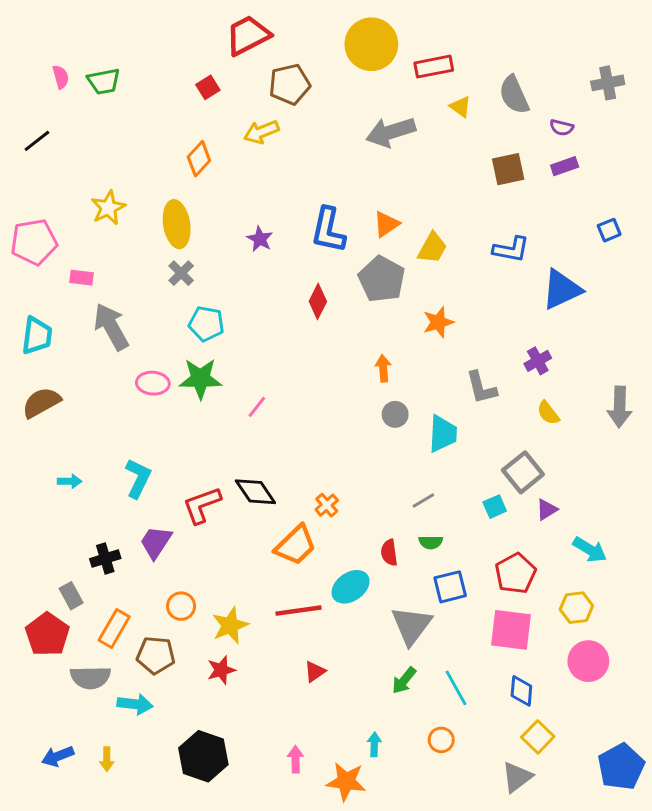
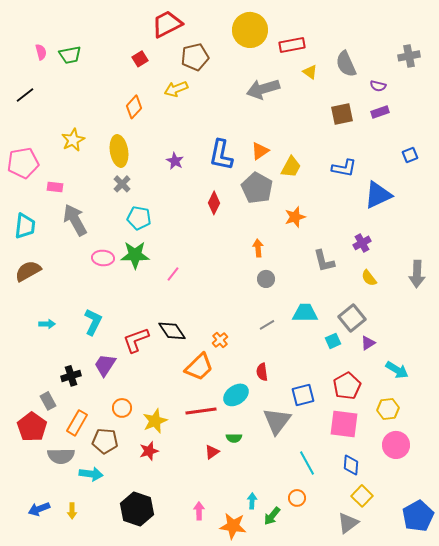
cyan trapezoid: (443, 434) -> (305, 313), moved, turned -92
gray line: (423, 501) -> (267, 325), moved
green semicircle: (431, 542) -> (234, 438), moved
green arrow: (404, 680) -> (272, 516), moved

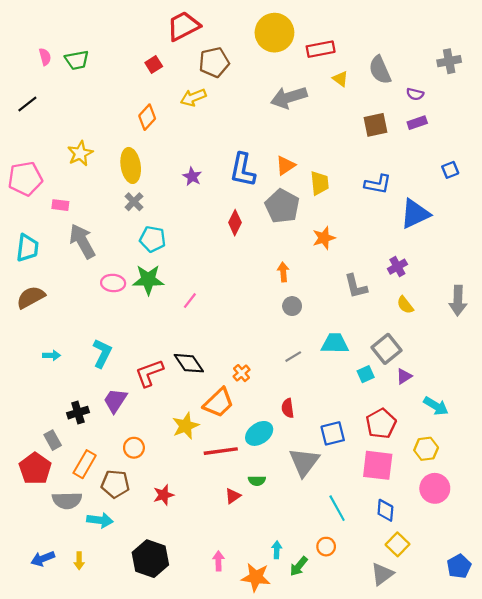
yellow trapezoid: (291, 167) -> (320, 183), turned -35
yellow star: (155, 421) -> (186, 426), moved
blue pentagon: (418, 516) -> (459, 566), size x0.7

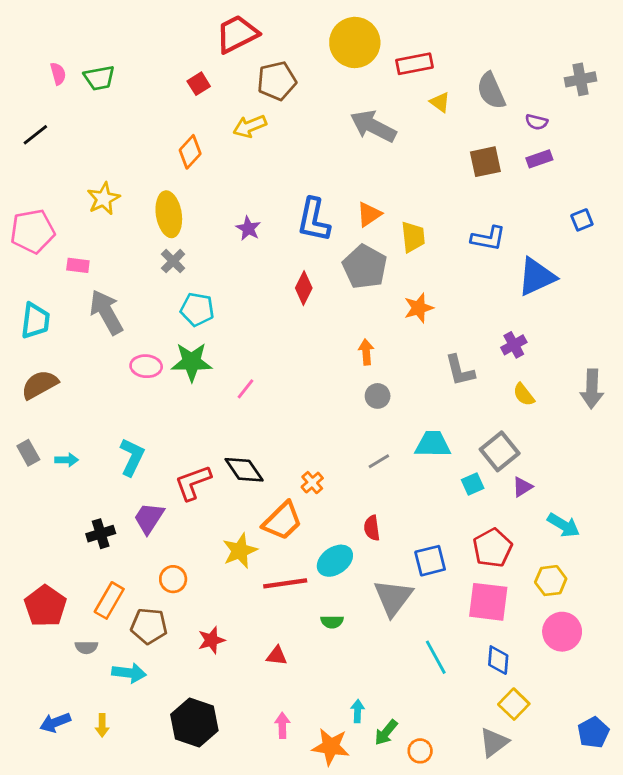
gray arrow: (289, 97) -> (373, 126), turned 44
gray rectangle: (53, 440) -> (28, 453), moved
red triangle: (233, 496) -> (277, 656), moved, turned 42
gray semicircle: (67, 500) -> (86, 647), size x0.6
orange circle: (326, 547) -> (420, 751), moved

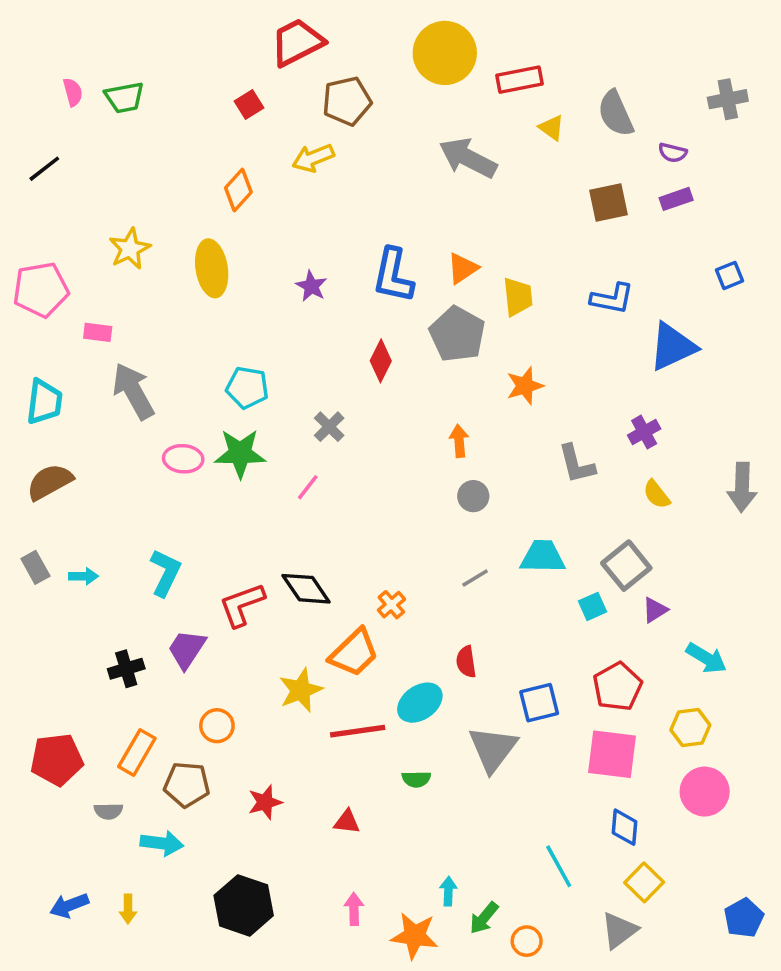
gray cross: (173, 261) -> (329, 427), moved
red pentagon: (45, 606) -> (57, 760), turned 30
cyan line: (436, 657) -> (559, 866), moved

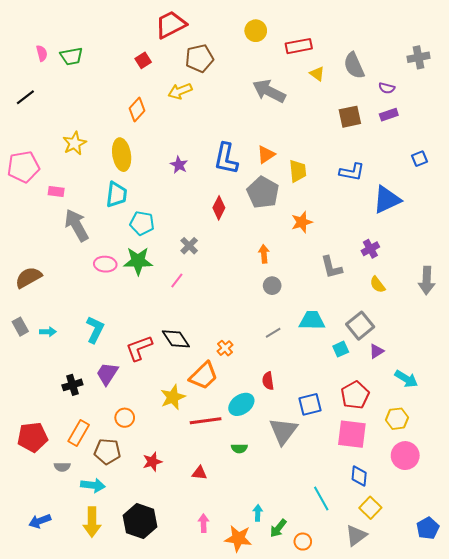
yellow circle: (445, 53) -> (256, 31), size x0.6
cyan trapezoid: (44, 402) -> (116, 195), moved
yellow arrow: (128, 909) -> (92, 522), moved, size x1.8

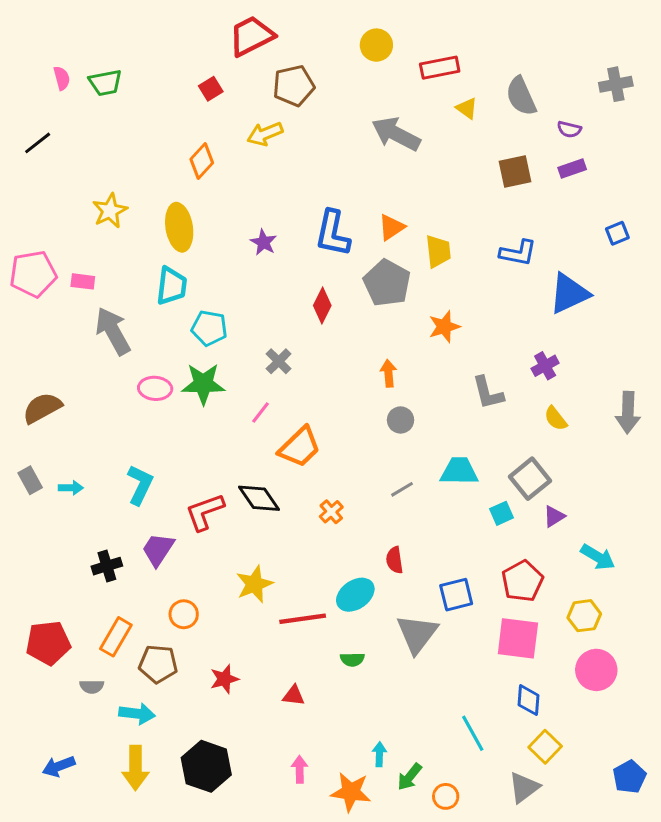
pink pentagon: (23, 167) -> (33, 274), moved
orange trapezoid: (204, 376) -> (300, 447), moved

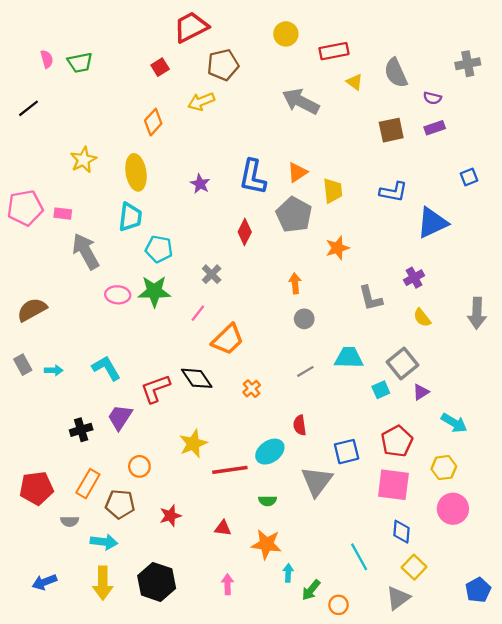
cyan L-shape: (140, 485) -> (106, 368), turned -56
orange star: (351, 792) -> (266, 544), moved

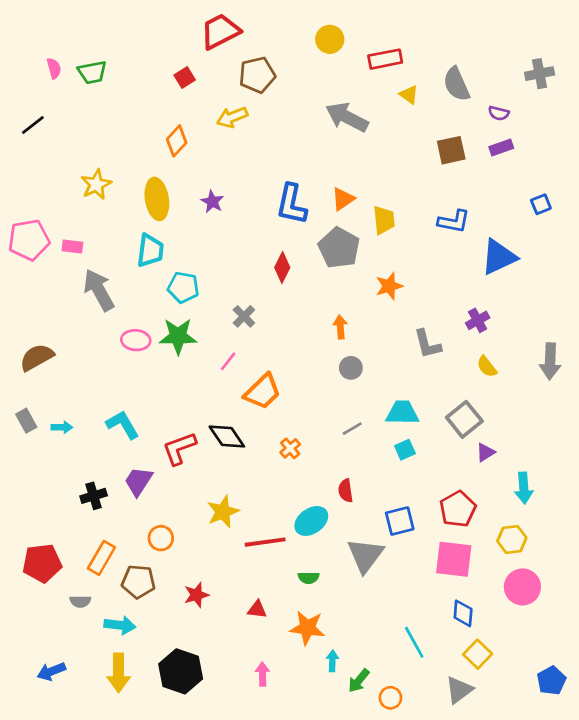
purple star: (200, 184) -> (212, 202), moved
cyan square: (381, 390) -> (405, 450), moved
cyan arrow: (454, 423) -> (524, 488), turned 55

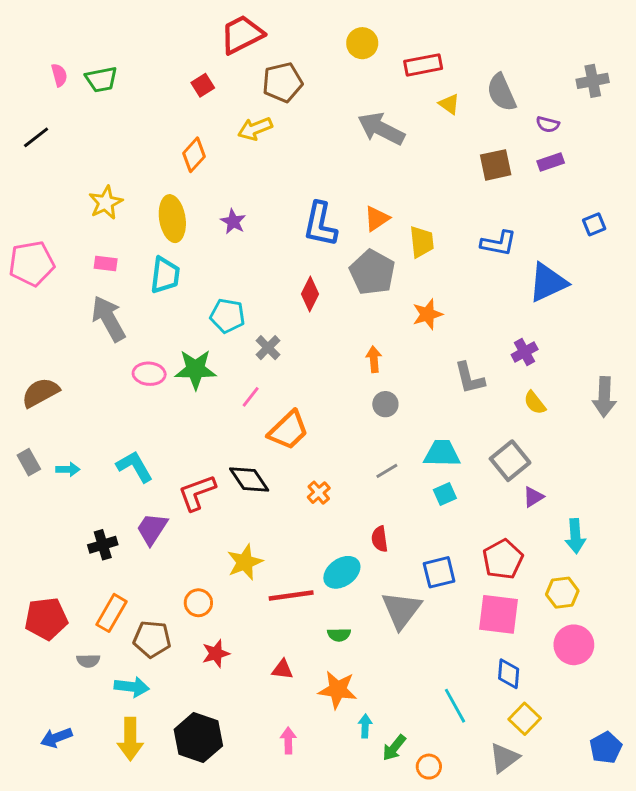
pink rectangle: (72, 246) -> (106, 264), moved
cyan pentagon: (183, 287) -> (227, 316), moved
orange circle: (161, 538) -> (198, 603), moved

